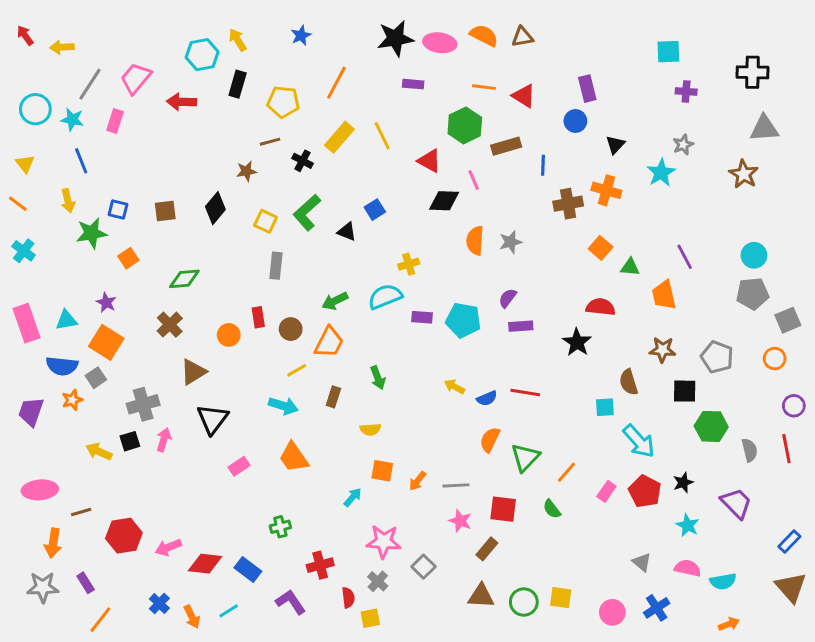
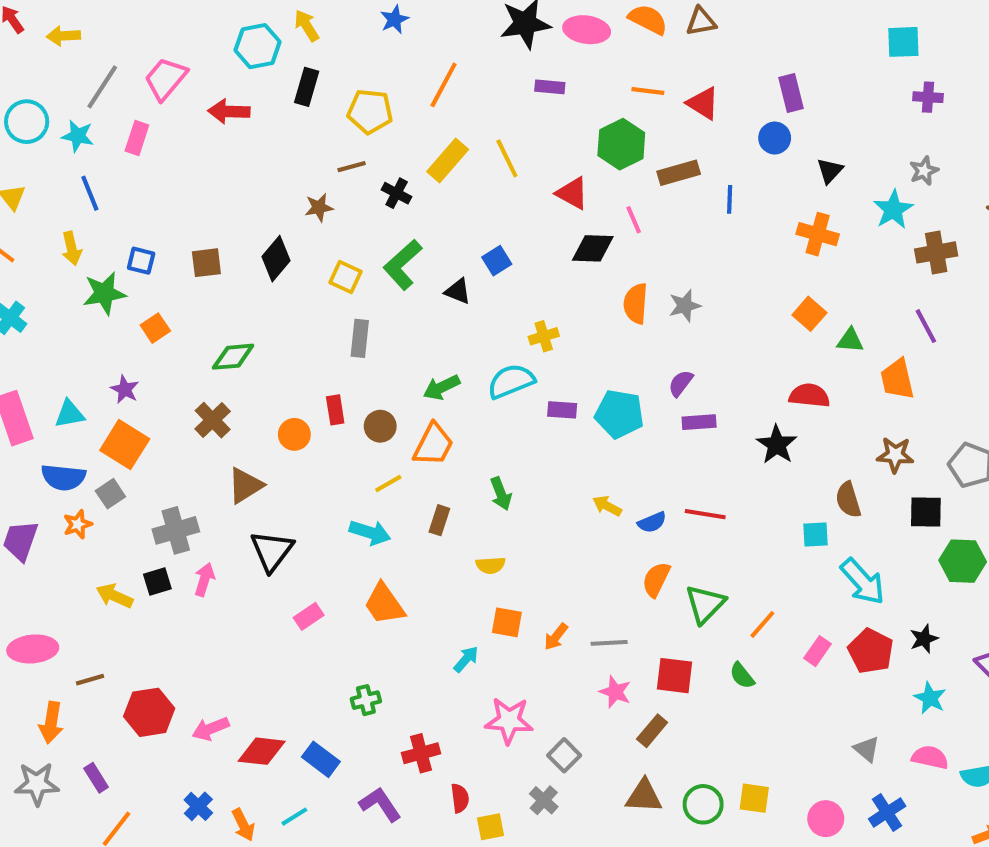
brown cross: (568, 204) -> (936, 252), moved
gray cross: (378, 581) -> (544, 800), moved

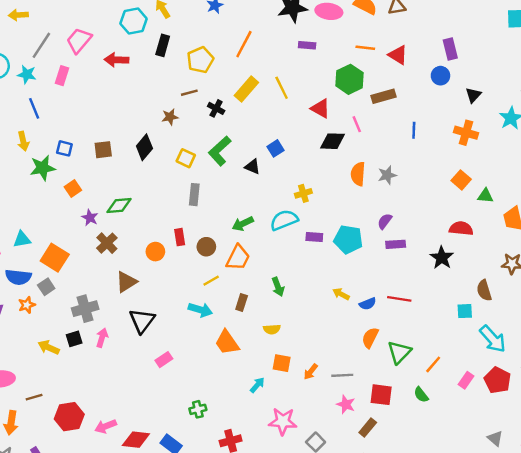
yellow pentagon: (370, 111) -> (200, 60), turned -30
blue line: (730, 199) -> (414, 130), moved
purple star: (125, 389) -> (90, 218), moved
orange trapezoid: (384, 604) -> (227, 343), moved

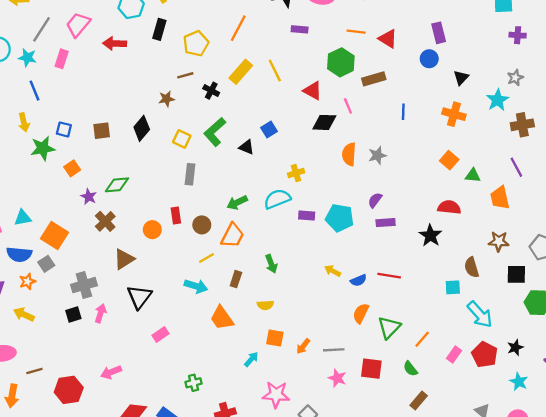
yellow arrow: (49, 347) -> (24, 314), moved
pink arrow: (106, 426) -> (111, 372), moved
brown rectangle: (368, 427) -> (419, 400), moved

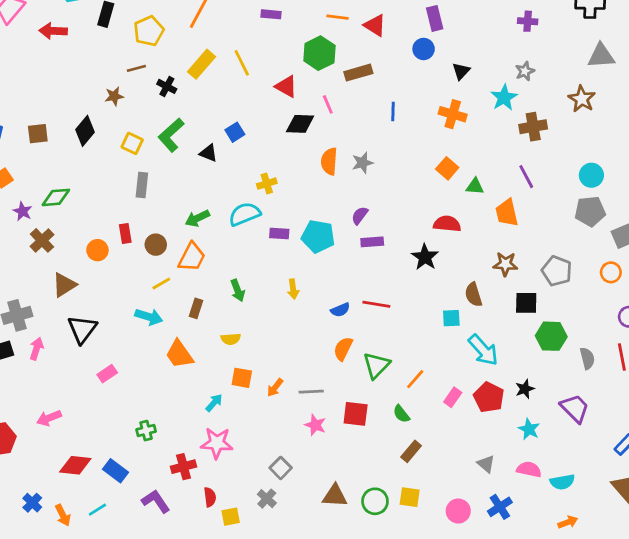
yellow arrow: (333, 271) -> (293, 289), moved, turned -126
pink star: (276, 395) -> (217, 443), moved

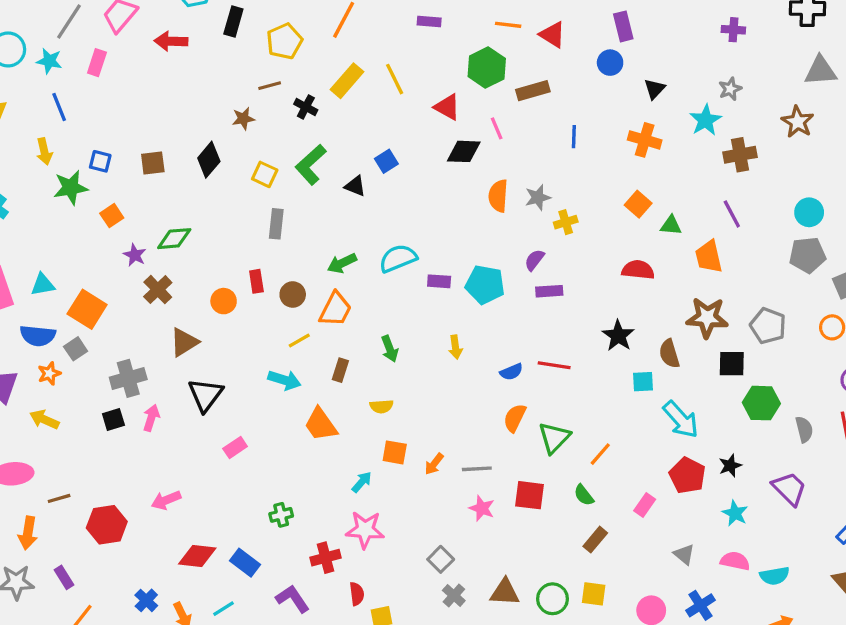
yellow cross: (267, 184) -> (566, 222), moved
black star: (425, 257) -> (618, 336), moved
brown star: (505, 264) -> (707, 318), size x1.4
pink rectangle: (453, 397) -> (645, 505), moved
gray cross: (267, 499) -> (454, 595), moved

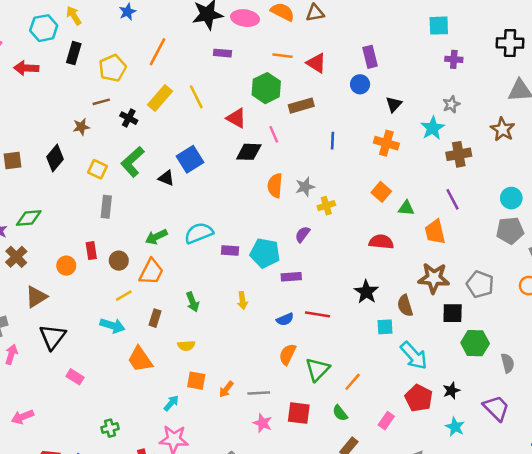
blue square: (386, 161) -> (190, 159), size x1.5
purple rectangle: (549, 291) -> (291, 277), moved
pink rectangle: (235, 447) -> (75, 377), turned 66

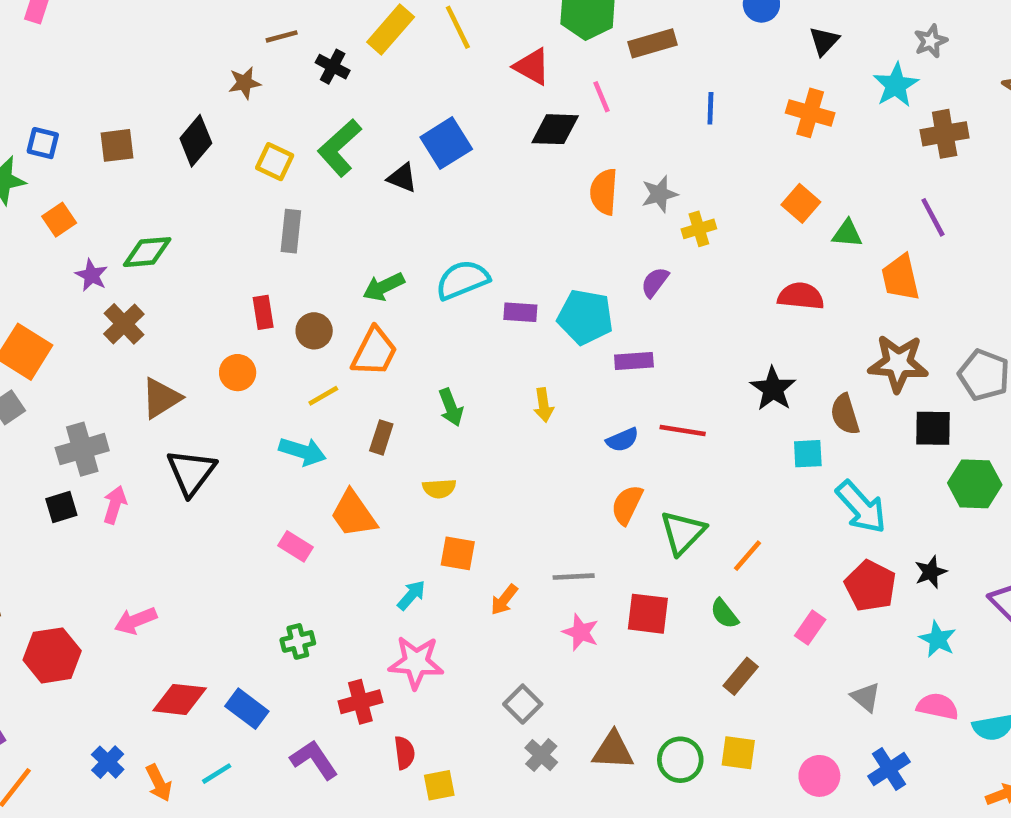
orange circle: (66, 266) -> (238, 373), moved
pink rectangle: (75, 377) -> (296, 546), moved
orange arrow: (226, 389) -> (504, 600), moved

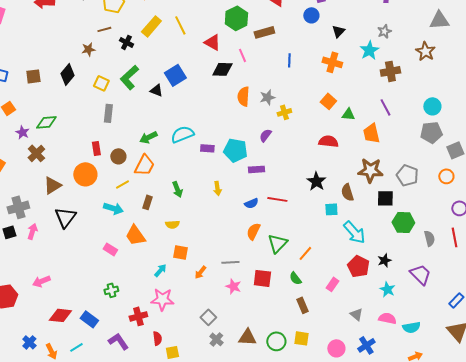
orange circle: (238, 373) -> (85, 174), size x1.5
brown rectangle: (741, 676) -> (302, 305), turned -63

